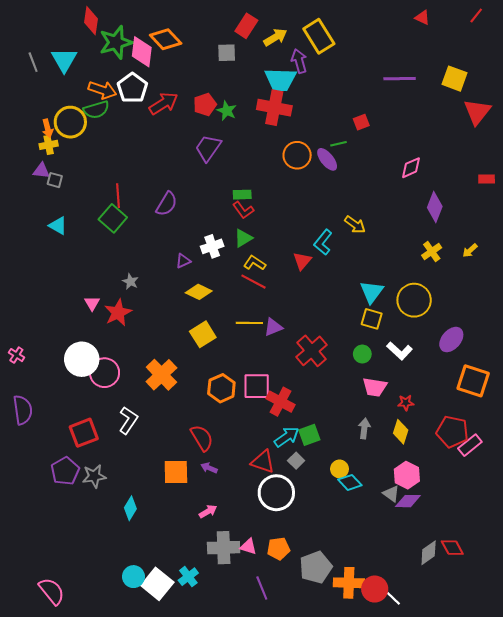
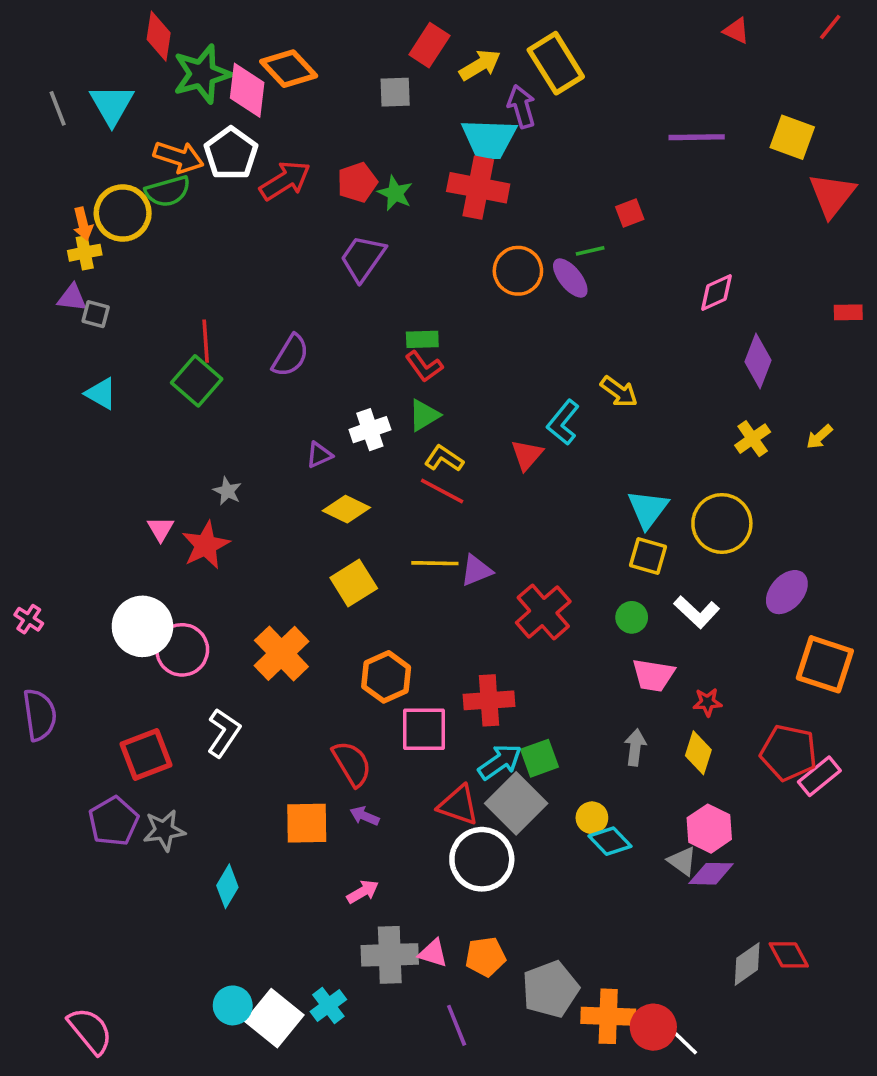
pink square: (257, 386) -> (424, 729), moved
red cross: (280, 402) -> (489, 700), turned -32
gray square: (296, 461) -> (516, 803), size x2.0

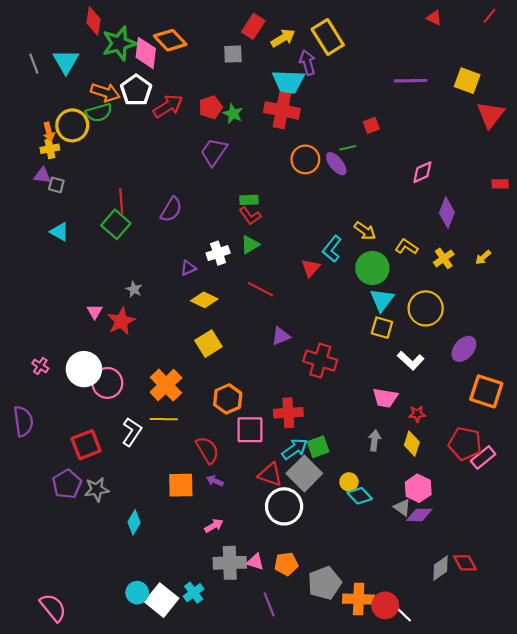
yellow L-shape: (444, 459) -> (406, 247), moved
yellow line: (435, 563) -> (164, 419), moved
red cross: (543, 612) -> (320, 361), turned -32
green circle: (632, 617) -> (372, 268), moved, size x1.8
pink cross: (29, 619) -> (40, 366), moved

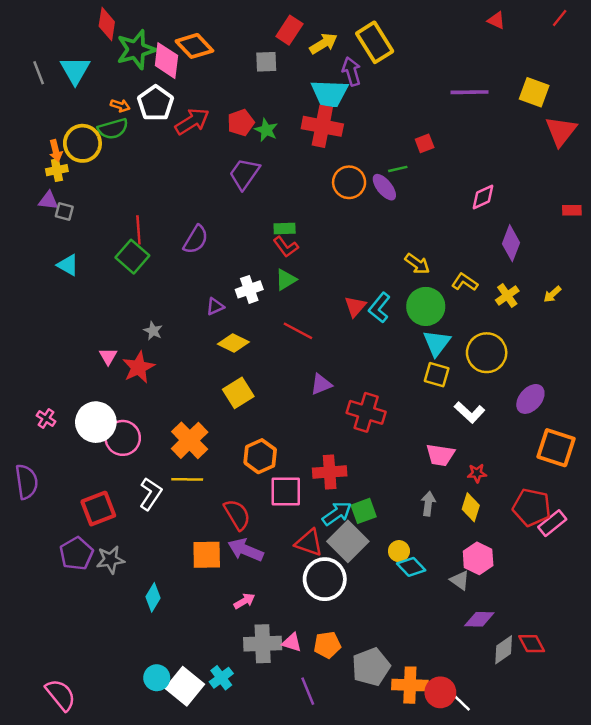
orange arrow: (105, 92) -> (120, 106), size x0.6
cyan L-shape: (332, 249) -> (379, 308), moved
purple arrow: (215, 481) -> (246, 550), size x1.8
purple diamond: (419, 515) -> (479, 619), moved

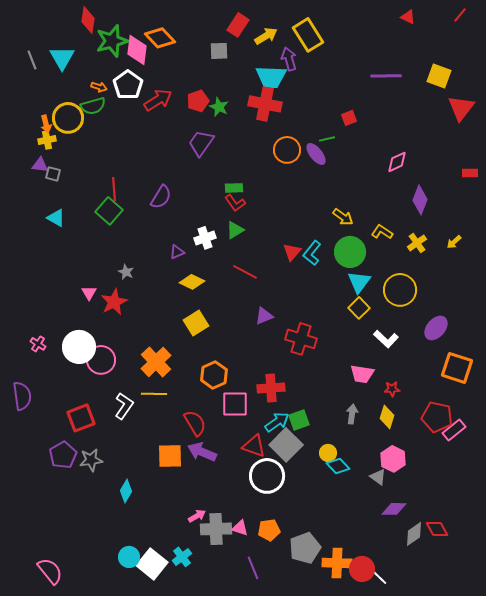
yellow square: (437, 375) -> (359, 308), turned 30
pink arrow: (244, 601) -> (197, 516), moved

